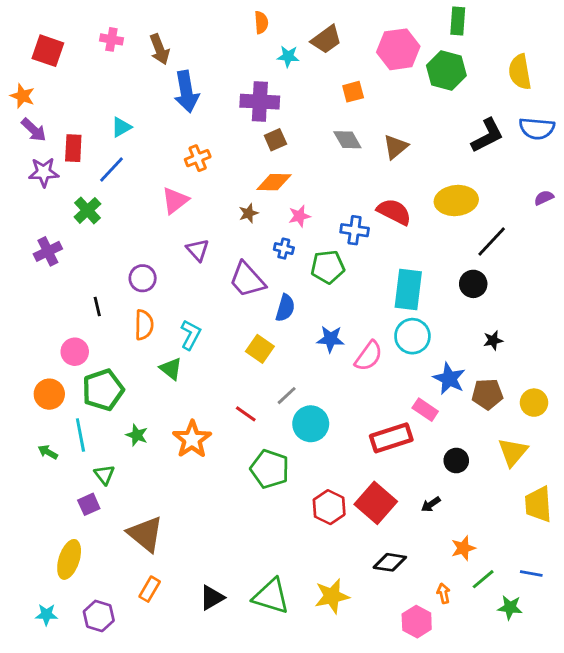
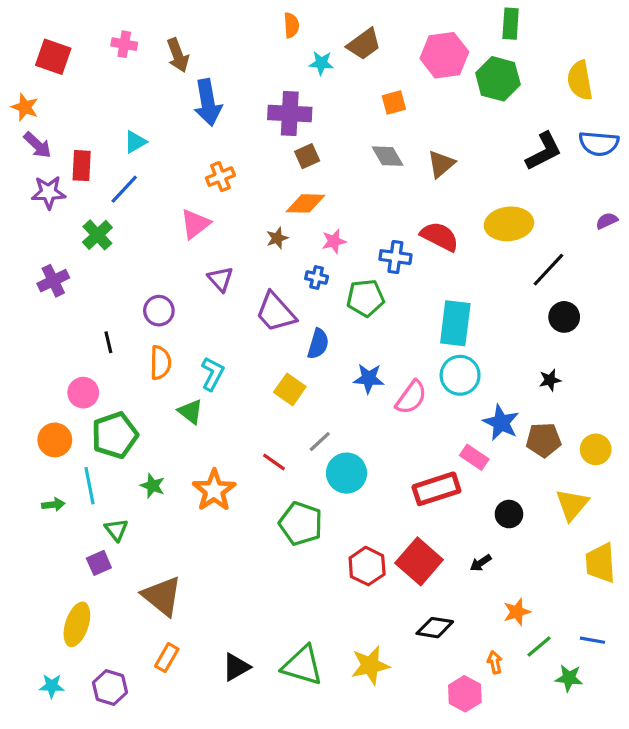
black circle: (473, 284) -> (564, 317), moved
green arrow: (48, 452) -> (53, 505), turned 144

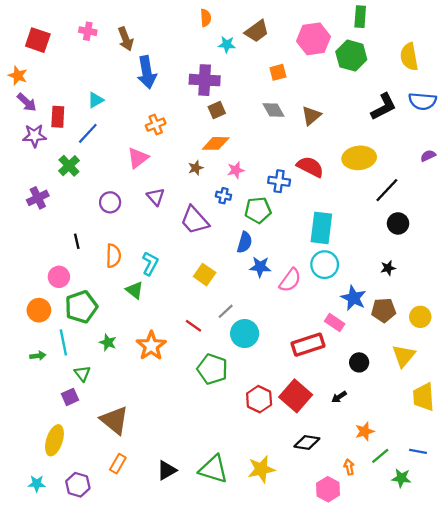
purple circle: (159, 311) -> (110, 202), moved
blue semicircle: (318, 344) -> (245, 242), moved

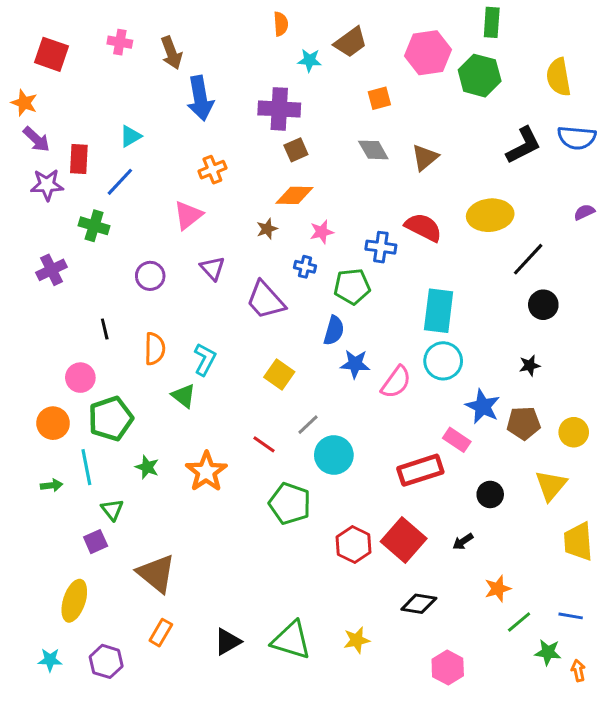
green cross: (69, 166) -> (94, 226), turned -30
orange arrow: (349, 467) -> (578, 671), moved
yellow star: (261, 469) -> (357, 640), size x0.7

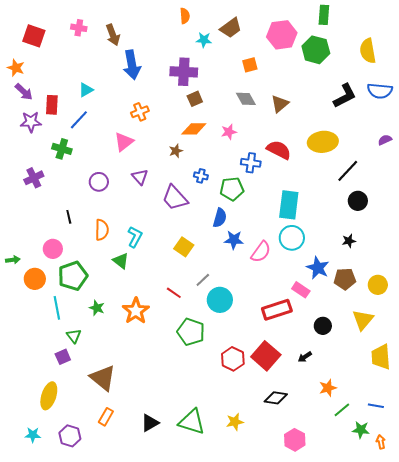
pink star: (322, 232) -> (229, 132), moved
green arrow: (52, 485) -> (13, 260), moved

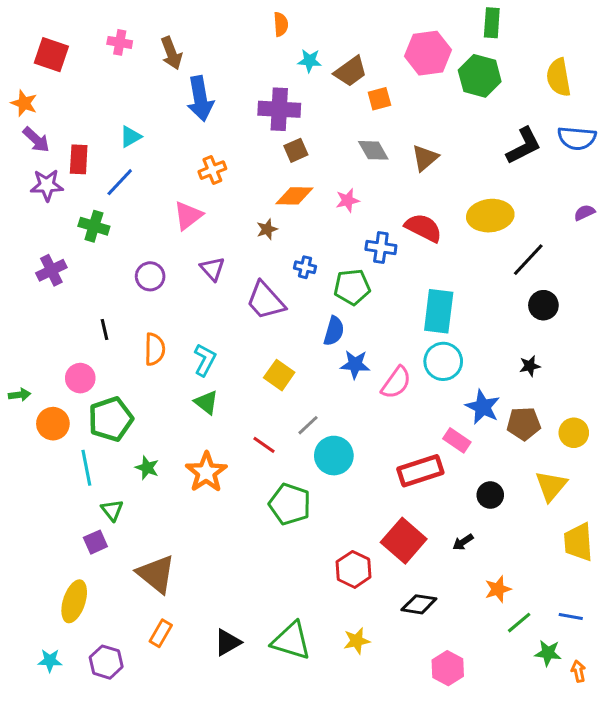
brown trapezoid: (231, 28) -> (351, 71), moved
green triangle: (121, 261) -> (206, 402), moved
red hexagon: (233, 359) -> (354, 569), moved

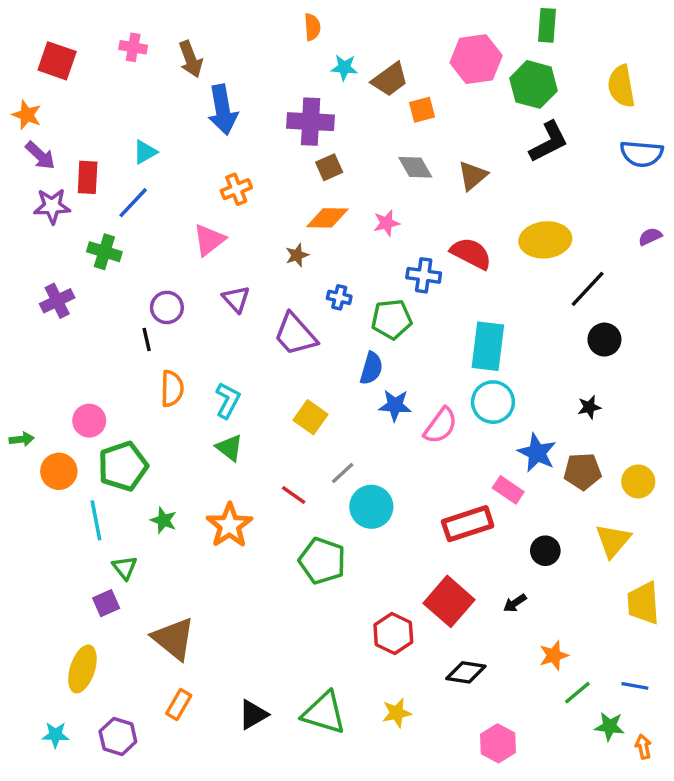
black L-shape: (524, 146) -> (549, 142), moved
black line: (105, 329) -> (147, 340), moved

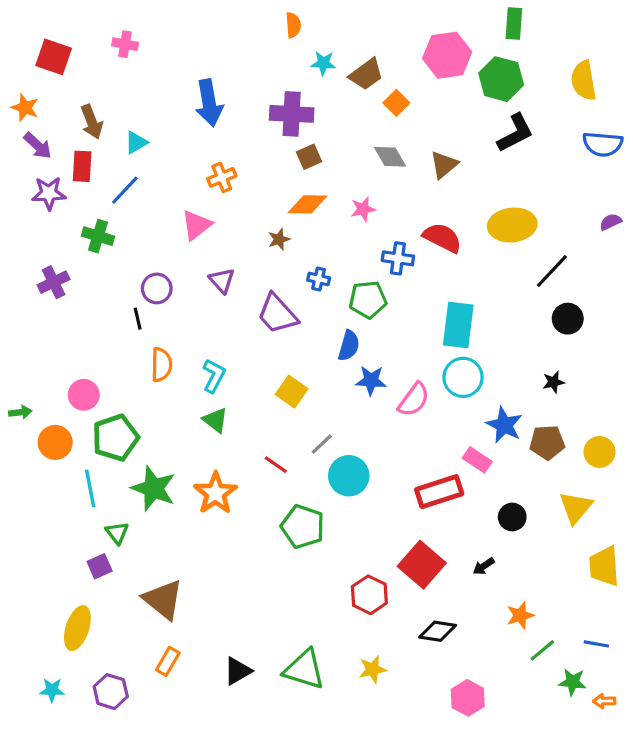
brown arrow: (191, 59) -> (92, 122), moved
orange square: (422, 110) -> (396, 103), turned -30
green star: (164, 520) -> (154, 488), size x1.8
orange arrow: (643, 747) -> (604, 701), turned -80

